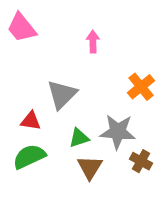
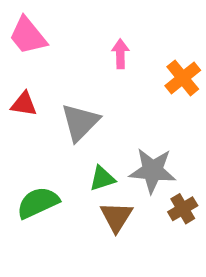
orange cross: (141, 87) -> (183, 78), moved
red triangle: (31, 121) -> (24, 104), moved
brown cross: (141, 161) -> (183, 209), turned 30

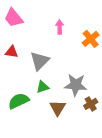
green triangle: (102, 179) -> (43, 87), moved

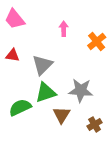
green triangle: (43, 87) -> (46, 93), size x1.5
brown cross: (91, 104) -> (95, 124), moved

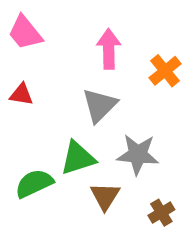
pink arrow: (64, 29) -> (109, 49), size x1.5
gray triangle: (42, 65) -> (100, 105), moved

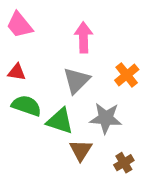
orange cross: (165, 71) -> (127, 75), moved
green triangle: (78, 158) -> (60, 121), turned 36
green semicircle: (34, 183) -> (26, 106), moved, turned 44

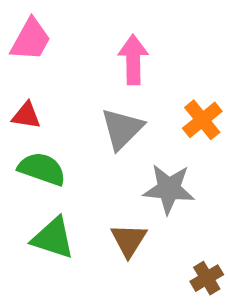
pink trapezoid: (19, 25) -> (31, 40), turned -112
green triangle: (60, 121) -> (53, 238), moved
brown cross: (124, 163) -> (207, 278), moved

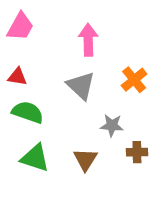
gray triangle: (122, 129) -> (81, 86), turned -32
gray star: (169, 189) -> (112, 125), size x0.7
brown cross: (207, 278) -> (137, 152), moved, turned 30

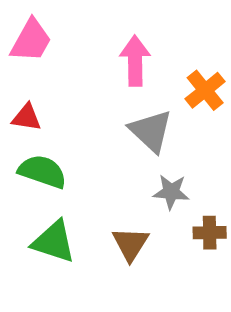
orange cross: (134, 80) -> (205, 90), moved
gray triangle: (81, 86) -> (151, 131), moved

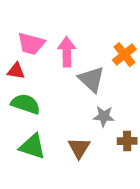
pink trapezoid: (31, 41) -> (31, 44), moved, turned 76
pink arrow: (135, 61) -> (67, 52), moved

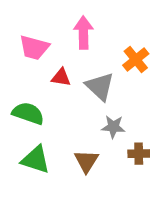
pink arrow: (67, 52) -> (83, 33), moved
red triangle: (16, 71) -> (61, 77), moved

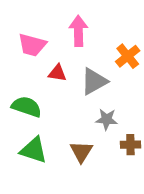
gray triangle: (100, 86) -> (94, 81), turned 48

